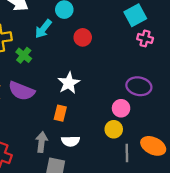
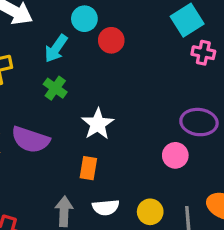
red circle: (83, 37) -> (111, 40), moved
green cross: (24, 55) -> (55, 88), moved
yellow circle: (114, 129) -> (150, 212), moved

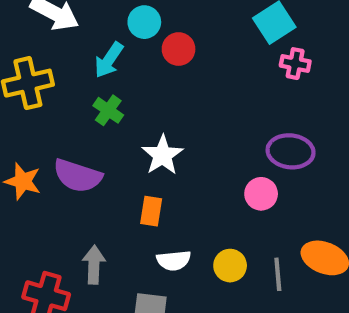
gray arrow: (64, 211) -> (94, 265), moved

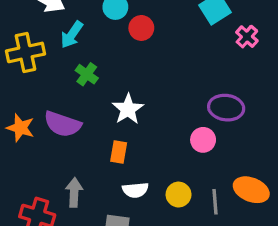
cyan arrow: (109, 60) -> (72, 35), moved
pink cross: (295, 64) -> (247, 37), moved, turned 30

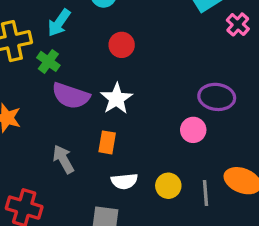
red circle: (141, 28) -> (122, 45), moved
green cross: (87, 74) -> (48, 61), moved
purple semicircle: (63, 124) -> (71, 96), moved
gray arrow: (74, 192) -> (63, 159), moved, turned -32

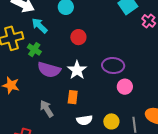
cyan arrow: (59, 23) -> (40, 26), turned 102
purple ellipse: (217, 97) -> (113, 66), moved

